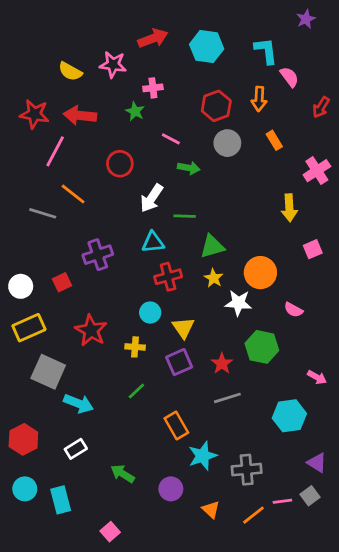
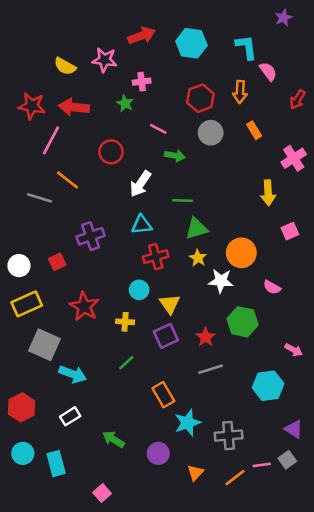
green line: (185, 216) -> (183, 200), moved
orange triangle: (211, 510) -> (195, 473), turned 30

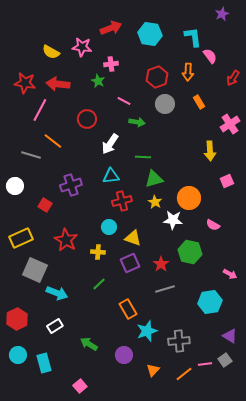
red square: (57, 262) -> (45, 205), turned -32
white circle: (19, 266) -> (15, 186), moved
yellow triangle: (170, 304) -> (133, 238), turned -36

